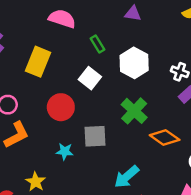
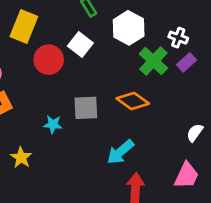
red circle: (61, 107) -> (49, 60), moved
green cross: (134, 111) -> (153, 61), moved
orange diamond: (165, 138) -> (133, 101), moved

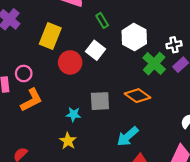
white cross: (178, 38) -> (174, 45), turned -32
yellow star: (21, 157) -> (68, 141), moved

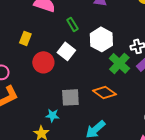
yellow rectangle: (50, 36) -> (25, 38), size x0.6
cyan star: (73, 114) -> (52, 115), moved

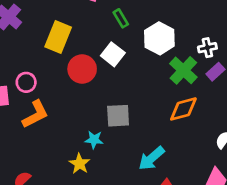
yellow rectangle: (25, 38) -> (58, 37), size x1.6
orange diamond: (104, 92) -> (183, 109), moved, turned -50

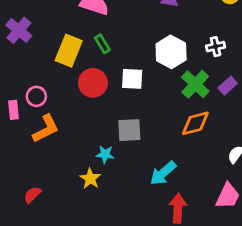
green rectangle: (121, 18) -> (102, 44), moved
white cross: (207, 48) -> (216, 47), moved
white square: (113, 54) -> (132, 79), moved, turned -35

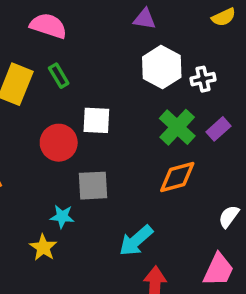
white hexagon: (171, 52) -> (162, 67), moved
red circle: (93, 83) -> (59, 143), moved

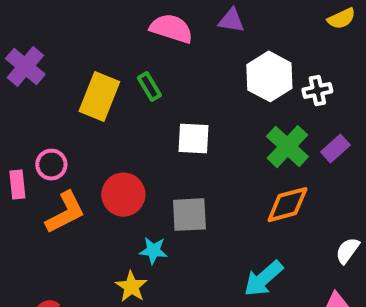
purple triangle: (145, 19) -> (231, 20), moved
pink semicircle: (48, 26) -> (171, 28), moved
red circle: (59, 143) -> (123, 195), moved
cyan arrow: (136, 241) -> (263, 279), moved

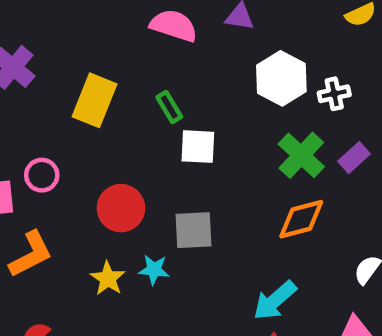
green rectangle: (149, 86) -> (169, 107), moved
orange L-shape: (65, 213) -> (31, 254), moved
yellow star: (131, 287) -> (108, 278), moved

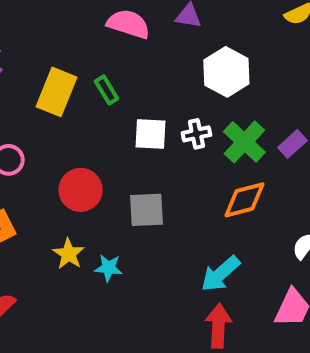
white cross: (334, 94) -> (196, 134), moved
green rectangle: (169, 107) -> (107, 90), moved
cyan star: (154, 270) -> (109, 268), moved

